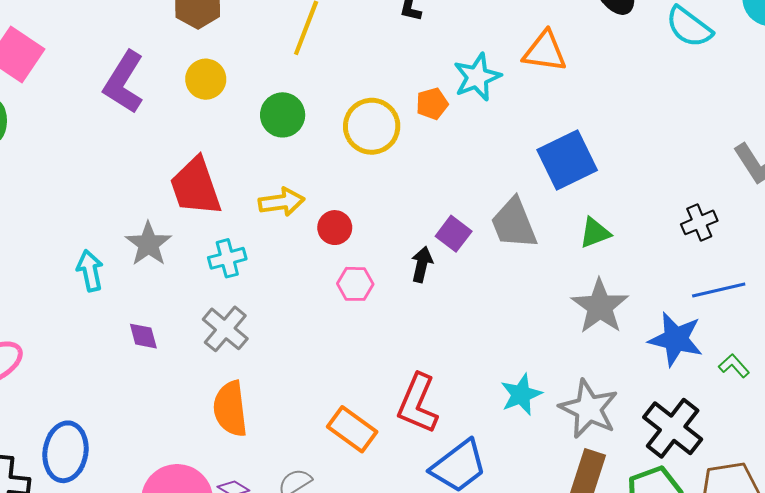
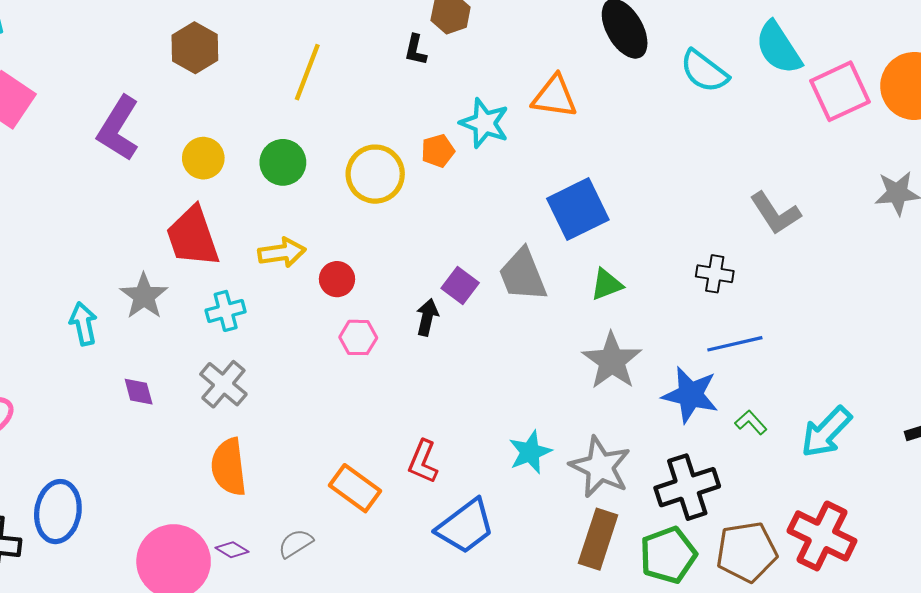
cyan star: (477, 77) -> (485, 123), turned -30
yellow circle: (206, 79) -> (203, 158), moved
black cross: (699, 222) -> (715, 274), turned 32
red L-shape: (418, 404) -> (423, 462), size x0.7
black cross: (673, 428) -> (687, 487), turned 34

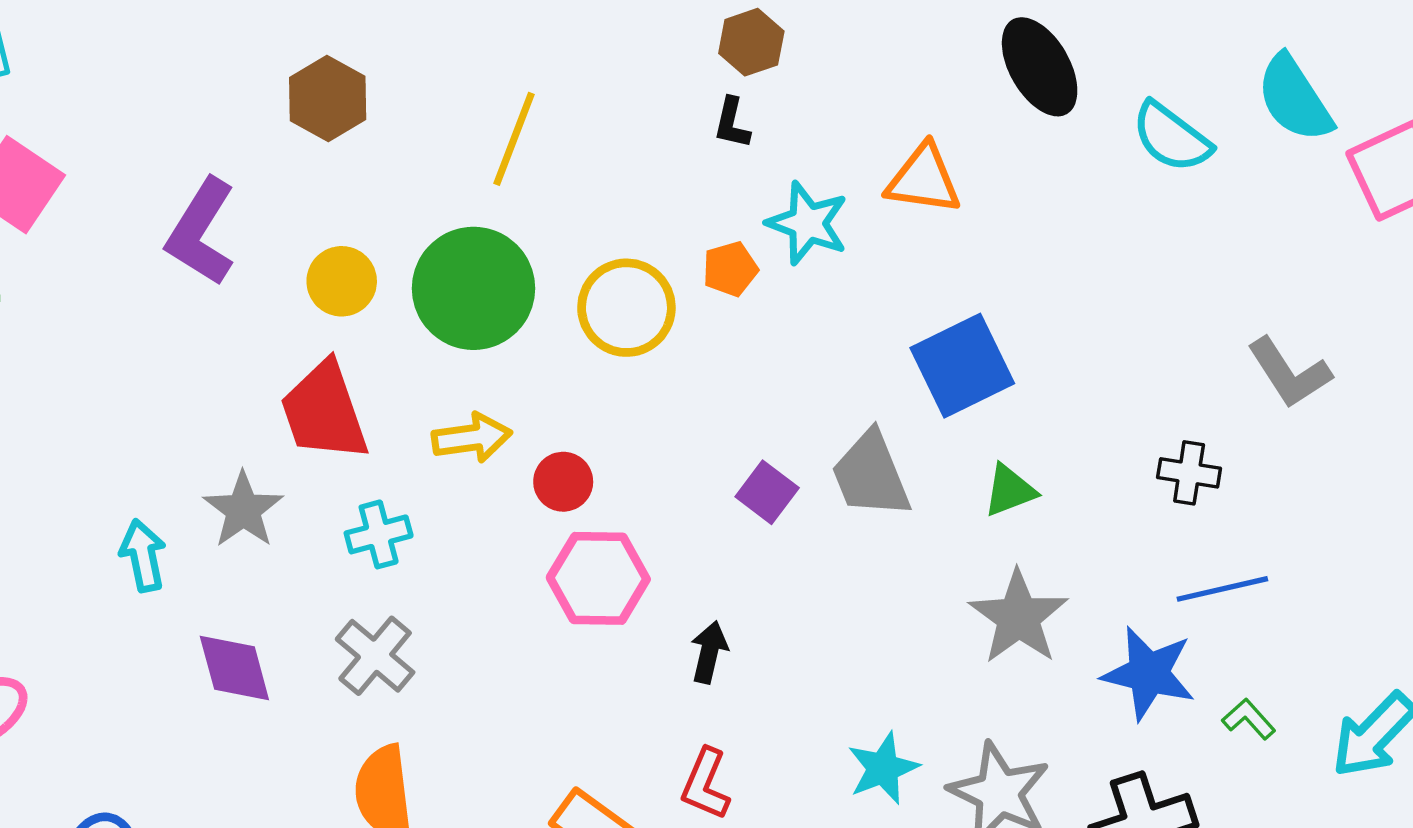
black L-shape: (416, 50) -> (732, 123), moved
green circle: (283, 162) -> (474, 288), size x1.6
black arrow: (427, 317) -> (709, 652), moved
pink hexagon: (358, 337) -> (598, 578), size x1.6
purple diamond: (139, 392) -> (234, 668), size x1.5

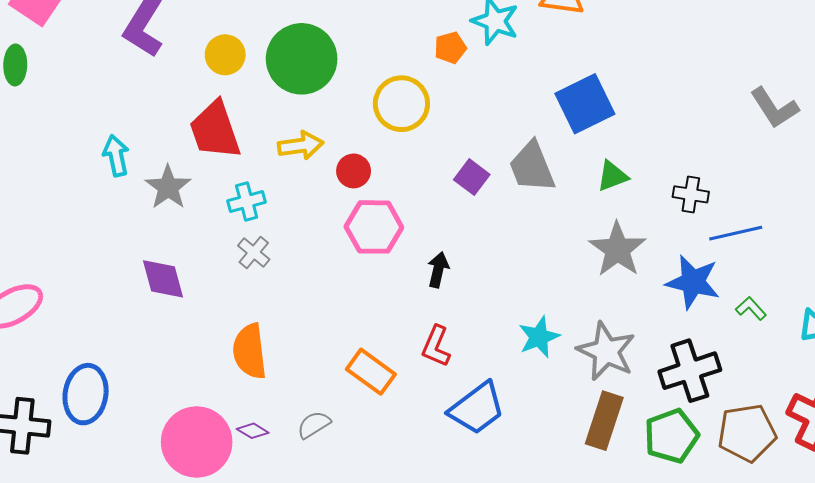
yellow circle: (626, 308) -> (401, 104), moved
black cross: (1189, 473) -> (691, 194), moved
cyan arrow: (143, 556) -> (116, 156), moved
gray cross: (375, 656) -> (254, 252), moved, size x0.7

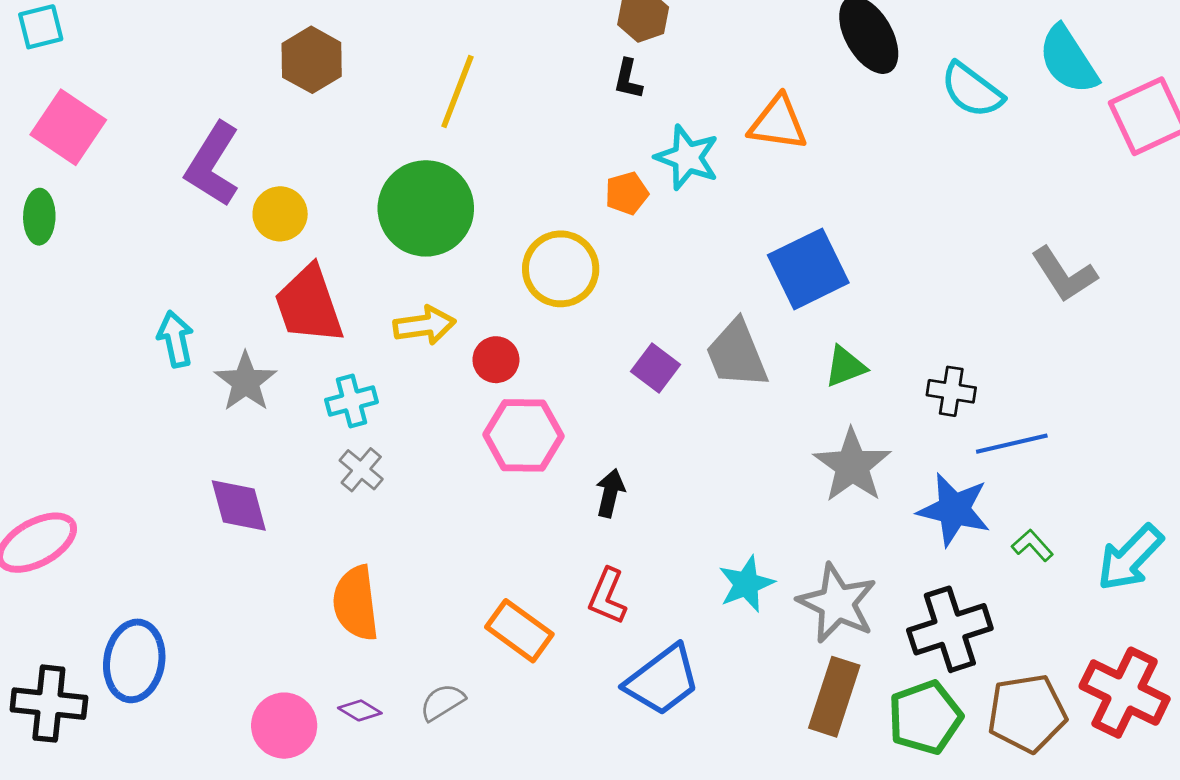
yellow circle: (225, 55) -> (280, 214), moved
pink circle: (197, 442) -> (284, 726), size x0.7

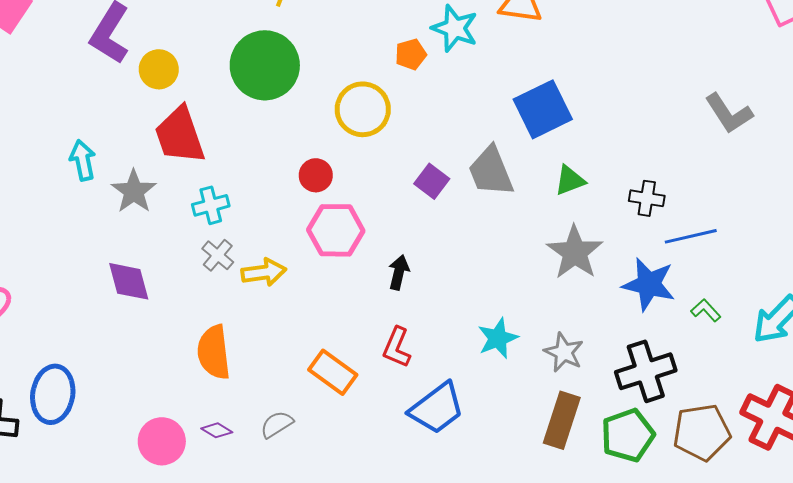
yellow arrow: (424, 325) -> (264, 272), moved
gray star: (837, 603) -> (564, 352), size x0.7

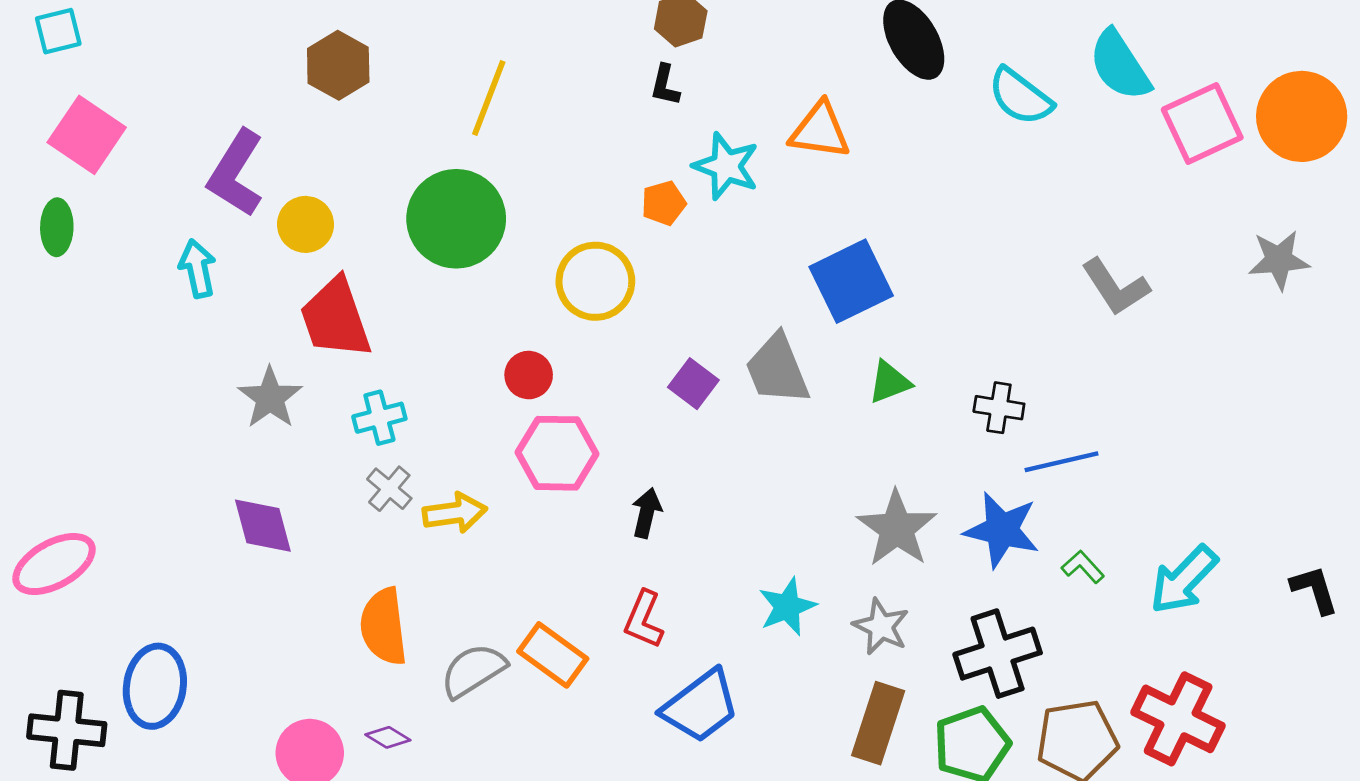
cyan arrow: (83, 160) -> (198, 268), moved
gray star: (575, 252) -> (897, 528), moved
gray semicircle: (277, 424) -> (473, 671), moved, size x1.4

